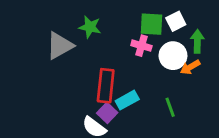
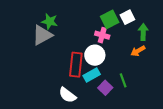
green square: (151, 24) -> (110, 19), turned -30
green star: (90, 27) -> (50, 21), moved
white circle: (173, 56) -> (95, 55), moved
purple square: (107, 113) -> (105, 88), moved

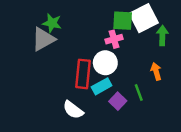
white square: (127, 17) -> (144, 18), size x1.6
green square: (110, 19) -> (123, 21), turned 30
pink cross: (102, 35) -> (114, 39), turned -32
orange arrow: (138, 51) -> (156, 71), moved, turned 104

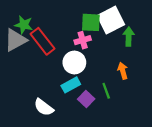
red rectangle: (83, 74) -> (43, 41), moved, turned -44

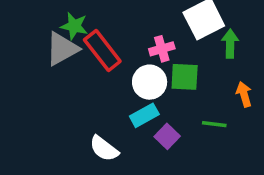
green square: (91, 22) -> (185, 77), moved
orange arrow: (123, 71) -> (244, 94), moved
green line: (106, 91) -> (214, 124), moved, turned -63

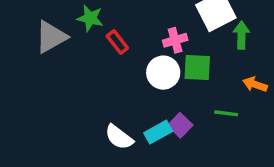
gray triangle: (62, 49) -> (51, 37), moved
red rectangle: (102, 51) -> (117, 42), size x0.6
orange arrow: (244, 94) -> (255, 84), turned -55
cyan rectangle: (144, 115) -> (158, 132), moved

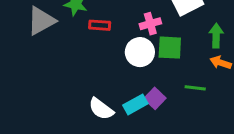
green arrow: (241, 35) -> (216, 36), moved
red rectangle: (117, 42) -> (100, 25), turned -48

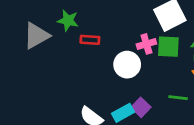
pink cross: (150, 24) -> (146, 44), moved
green square: (170, 48) -> (168, 47), moved

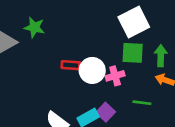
red rectangle: (90, 40) -> (71, 65), moved
pink cross: (146, 44) -> (115, 76), moved

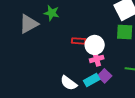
pink cross: (115, 76) -> (97, 59), moved

